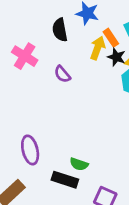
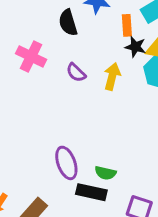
orange rectangle: (111, 38) -> (127, 25), turned 36
yellow arrow: (98, 48) -> (112, 76), moved
purple ellipse: (30, 150) -> (66, 163), moved

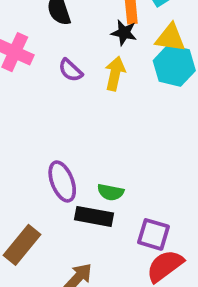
black star: (135, 47) -> (124, 33), moved

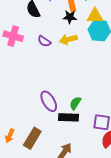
yellow arrow: (115, 74) -> (68, 39), turned -108
green semicircle: (110, 192) -> (75, 103), turned 120

